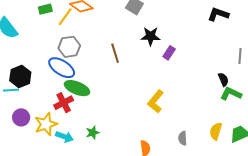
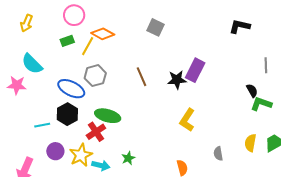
black star: (151, 36) -> (177, 80), moved
purple rectangle: (169, 53) -> (195, 70), size x1.6
blue ellipse: (62, 68) -> (71, 89), moved
black hexagon: (20, 76) -> (67, 114), moved

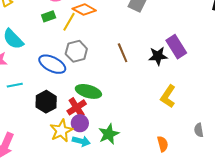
purple rectangle: (195, 70) -> (176, 47), turned -60
black hexagon: (67, 114) -> (46, 102), moved
cyan line: (42, 125) -> (15, 85), moved
purple circle: (55, 151) -> (80, 123), moved
green star: (128, 158) -> (109, 134), size x1.5

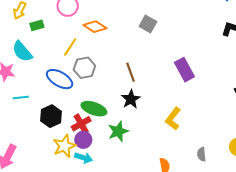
green rectangle: (49, 16) -> (37, 25), moved
yellow line: (69, 22) -> (70, 47), moved
black star: (158, 56) -> (131, 99), moved, turned -30
green star: (109, 134) -> (118, 131), moved

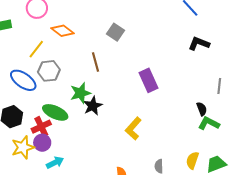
brown line: (130, 72) -> (96, 62), moved
green star: (118, 131) -> (80, 93), moved
cyan arrow: (84, 158) -> (55, 163), moved, turned -48

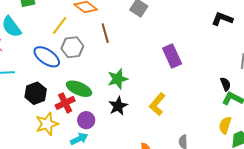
brown line: (96, 62) -> (105, 33), moved
green star: (80, 93) -> (118, 79), moved
black star: (93, 106) -> (118, 106), moved
purple circle: (42, 143) -> (86, 120), moved
yellow semicircle: (192, 160) -> (225, 125), moved

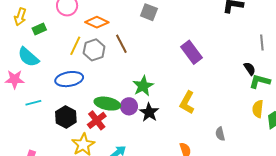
gray hexagon: (72, 47) -> (94, 50), moved
blue ellipse: (47, 57) -> (69, 79), turned -32
purple circle: (86, 120) -> (129, 106), moved

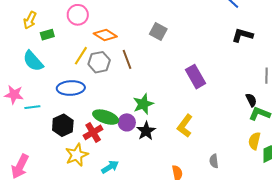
pink star: (15, 79) -> (14, 95), moved

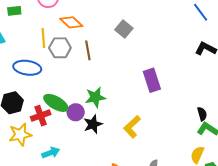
yellow line: (81, 56) -> (43, 38), turned -48

